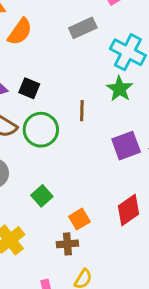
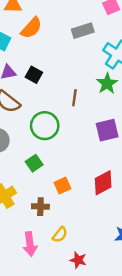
green circle: (41, 130) -> (45, 126), moved
brown cross: (67, 244) -> (40, 207), moved

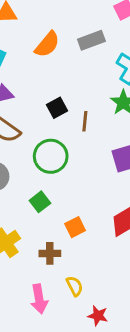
orange semicircle: (31, 28) -> (47, 44), moved
black square: (34, 75) -> (57, 108), moved, turned 35
yellow semicircle: (60, 235) -> (75, 286), turned -63

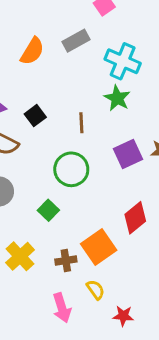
black square: (57, 108) -> (35, 116), moved
green circle: (51, 156) -> (71, 169), moved
orange square: (75, 227) -> (99, 247), moved, size x1.6

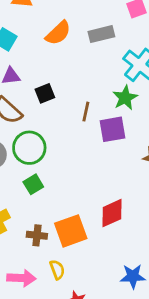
purple square: (128, 154) -> (112, 129), moved
green circle: (71, 169) -> (29, 148), moved
pink arrow: (62, 308) -> (21, 278), turned -84

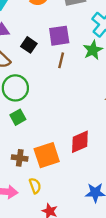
black square: (45, 93) -> (29, 45), turned -35
purple square: (112, 129) -> (59, 36), moved

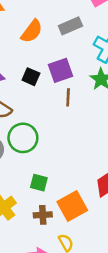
black square: (29, 45) -> (31, 77), moved
green square: (18, 117) -> (39, 183), moved, turned -35

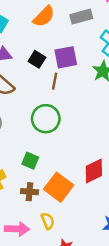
brown line: (68, 97) -> (55, 81), moved
green circle: (23, 138) -> (46, 119), moved
orange square: (72, 206) -> (59, 187), turned -32

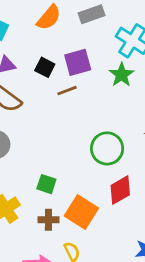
brown line: (55, 81) -> (67, 91), turned 63
green circle: (46, 119) -> (107, 148), moved

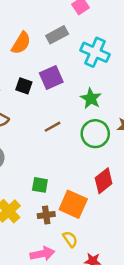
green star: (122, 75) -> (91, 98), moved
brown line: (67, 91) -> (52, 127), moved
green circle: (107, 148) -> (95, 134), moved

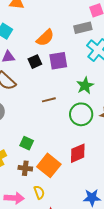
gray rectangle: (57, 35) -> (83, 28), moved
orange semicircle: (21, 43) -> (45, 38), moved
black square: (24, 86) -> (35, 62), turned 32

